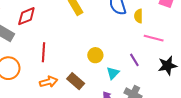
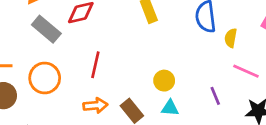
cyan triangle: (113, 73) -> (170, 108), moved, turned 40

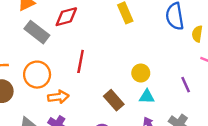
orange arrow: (95, 105) -> (58, 97), moved

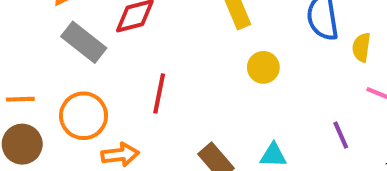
yellow circle: (141, 73) -> (263, 67), moved

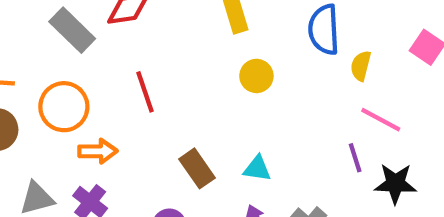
red line: (159, 94) -> (145, 92), turned -36
purple line: (341, 135) -> (355, 158), moved

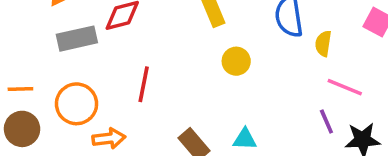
gray rectangle: (72, 30) -> (77, 39), turned -51
red line: (145, 92) -> (144, 84), turned 36

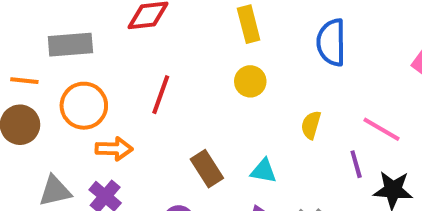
gray rectangle: (77, 39) -> (70, 45), moved
yellow semicircle: (323, 44) -> (311, 125), moved
yellow circle: (236, 61) -> (250, 81), moved

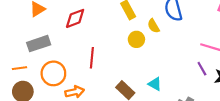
yellow semicircle: (311, 125) -> (153, 26), moved, turned -32
cyan triangle: (264, 171) -> (155, 84), turned 32

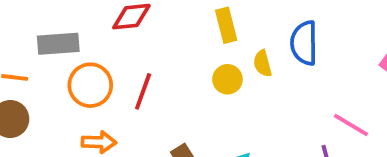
orange circle: (53, 73) -> (90, 85), moved

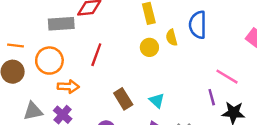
gray rectangle: (58, 44) -> (61, 24), moved
orange circle: (90, 85) -> (49, 61), moved

